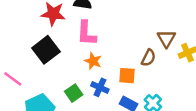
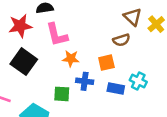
brown semicircle: (148, 58) -> (121, 40), turned 63
green square: (74, 93) -> (62, 94), turned -35

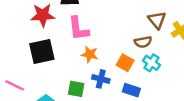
black square: (24, 62) -> (42, 52), turned 35
orange square: (106, 63) -> (125, 63), turned 35
cyan cross: (138, 81) -> (151, 63), moved

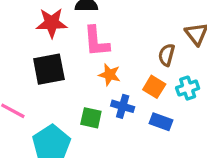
brown semicircle: (143, 42) -> (167, 55), moved, turned 114
cyan cross: (151, 63) -> (188, 88), turned 36

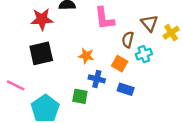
pink L-shape: (96, 41) -> (104, 18), moved
cyan cross: (188, 88) -> (144, 54), moved
green square: (91, 118) -> (80, 96), moved

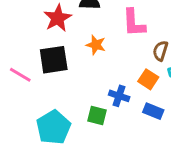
red star: (42, 19) -> (58, 18), turned -30
orange star: (86, 56) -> (96, 45), moved
pink line: (16, 85) -> (20, 75), moved

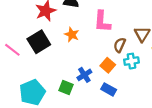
black square: (54, 60) -> (39, 42), turned -30
blue cross: (119, 96) -> (84, 75), turned 32

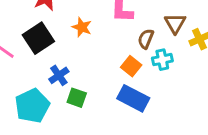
blue cross: (84, 75) -> (59, 75), moved
blue rectangle: (109, 89) -> (133, 98), size x1.5

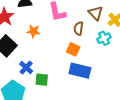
cyan cross: (162, 60) -> (104, 38), moved

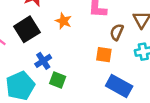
orange square: (73, 49) -> (104, 55), turned -32
blue rectangle: (80, 71) -> (119, 86), moved

